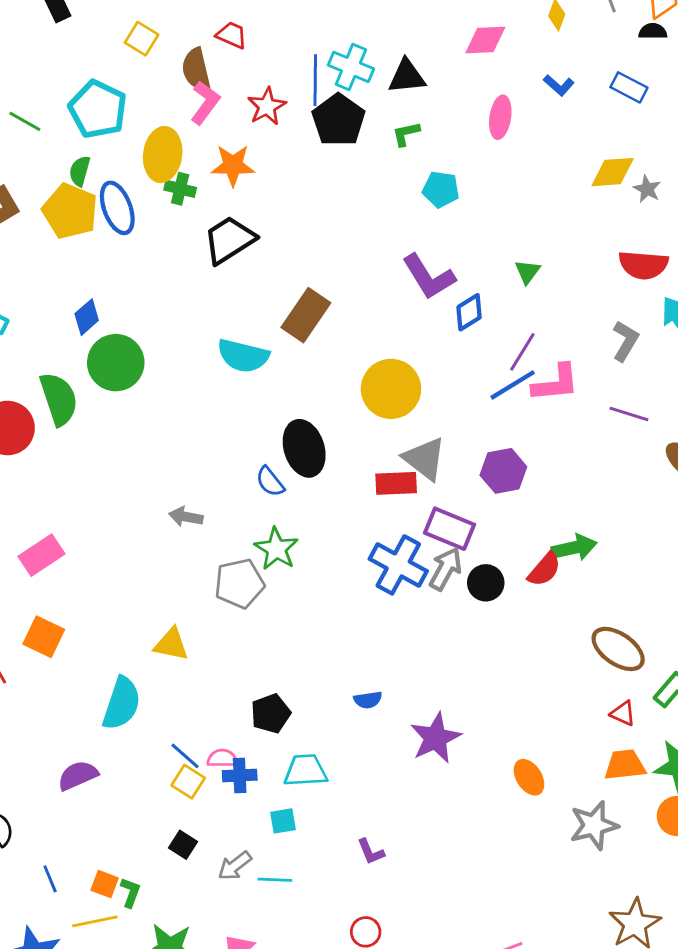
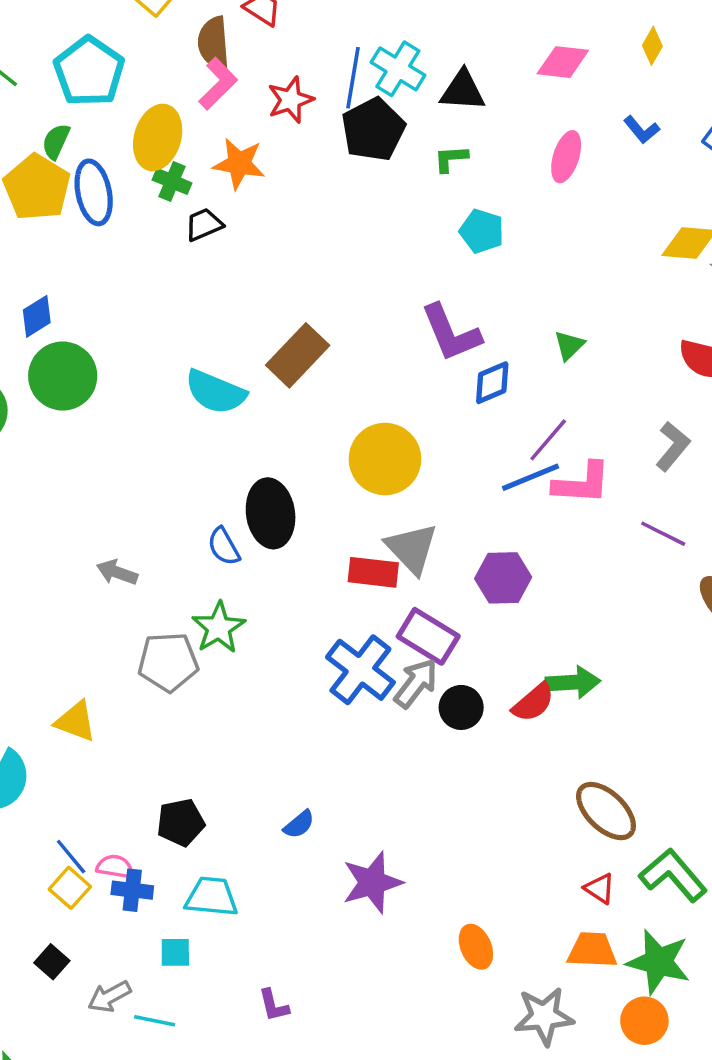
black trapezoid: (229, 240) -> (204, 225), moved, size x0.6
blue semicircle: (368, 700) -> (299, 824), turned -40

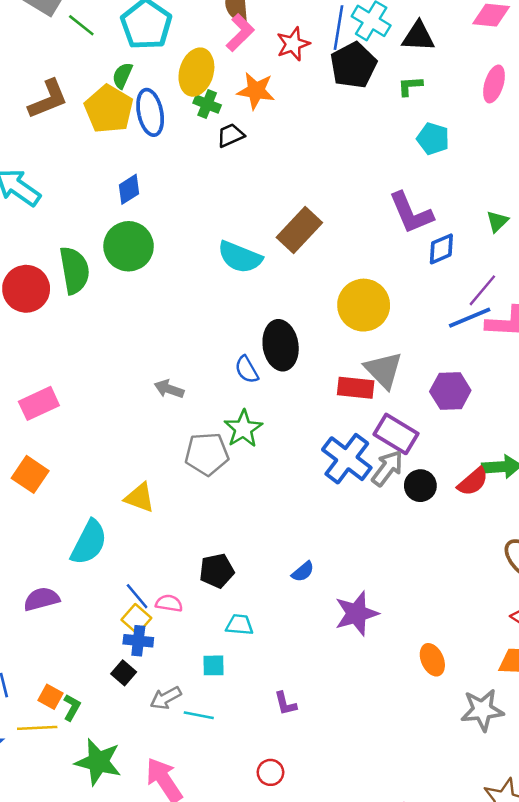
blue diamond: (37, 316) -> (129, 189), moved
blue cross: (132, 890) -> (138, 641), moved
cyan trapezoid: (211, 897) -> (240, 625), size x0.7

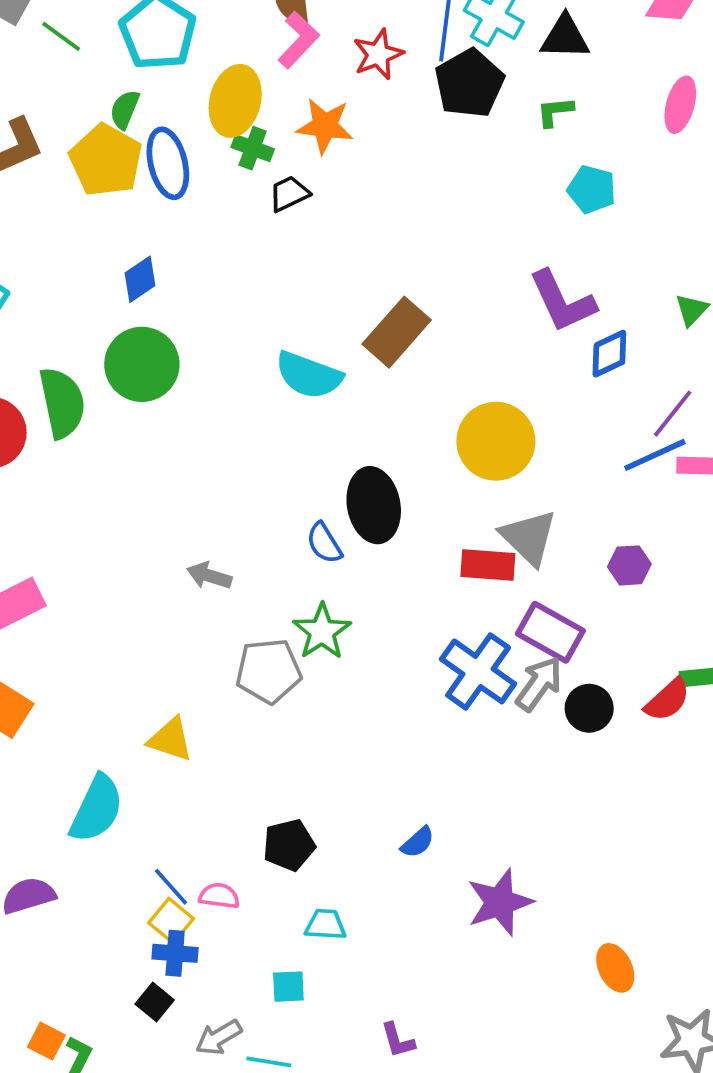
purple hexagon: (450, 391) -> (629, 565), size x0.7

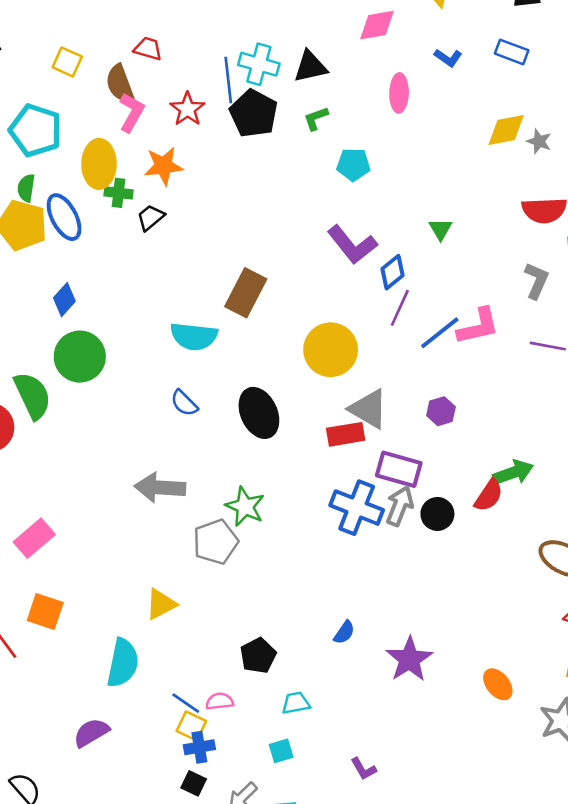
purple line: (673, 414) -> (400, 308), moved
blue semicircle: (324, 543) -> (184, 403), moved
gray arrow: (209, 576) -> (160, 488), size x1.6
yellow triangle: (170, 739) -> (161, 604), turned -32

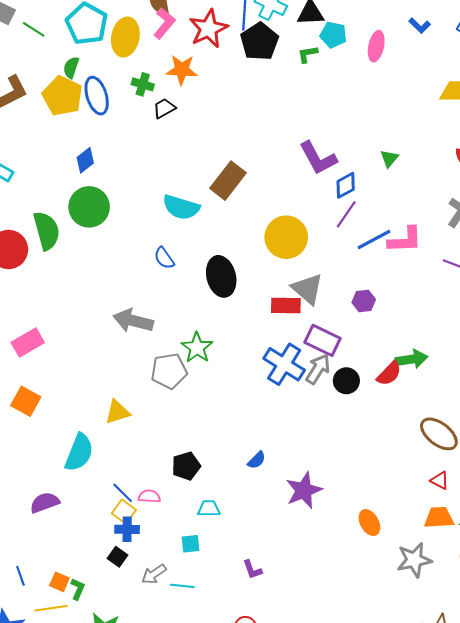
red star: (187, 109) -> (208, 29), size x1.4
yellow ellipse: (99, 164) -> (125, 37), moved
cyan pentagon: (353, 165) -> (333, 35), moved

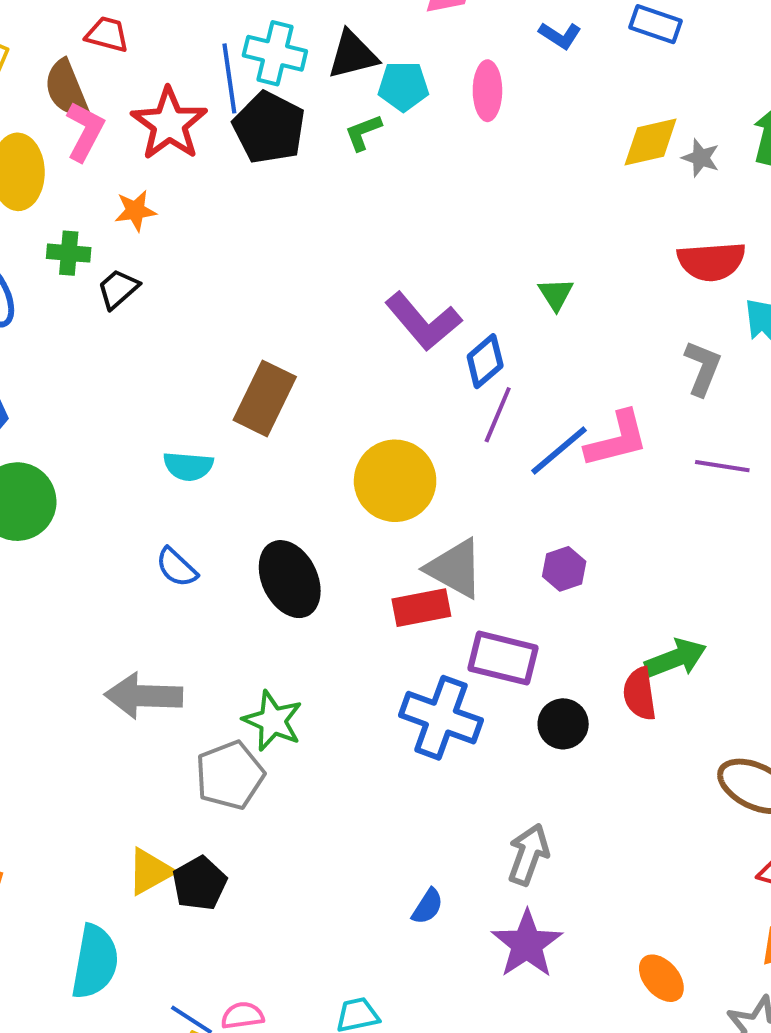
orange star: (182, 70) -> (135, 211), size x0.7
cyan semicircle: (181, 207) -> (188, 466), size x0.7
gray arrow: (318, 369) -> (528, 855), moved
red semicircle: (389, 374) -> (640, 694), turned 140
black pentagon: (186, 466) -> (199, 883), moved

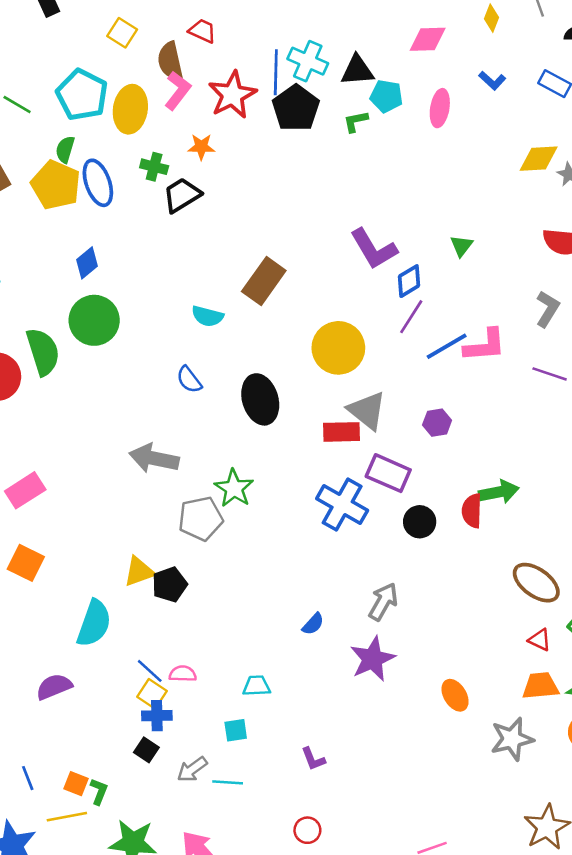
black trapezoid: (118, 289) -> (182, 195), size x1.4

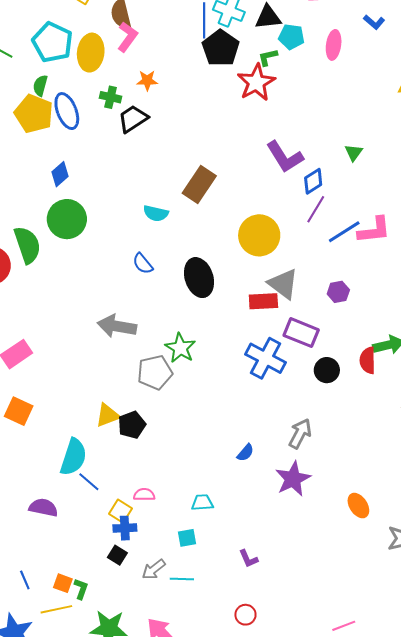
red star: (232, 95) -> (256, 82), moved
blue line: (150, 671) -> (89, 482), moved
purple semicircle: (54, 687) -> (43, 508), turned 36

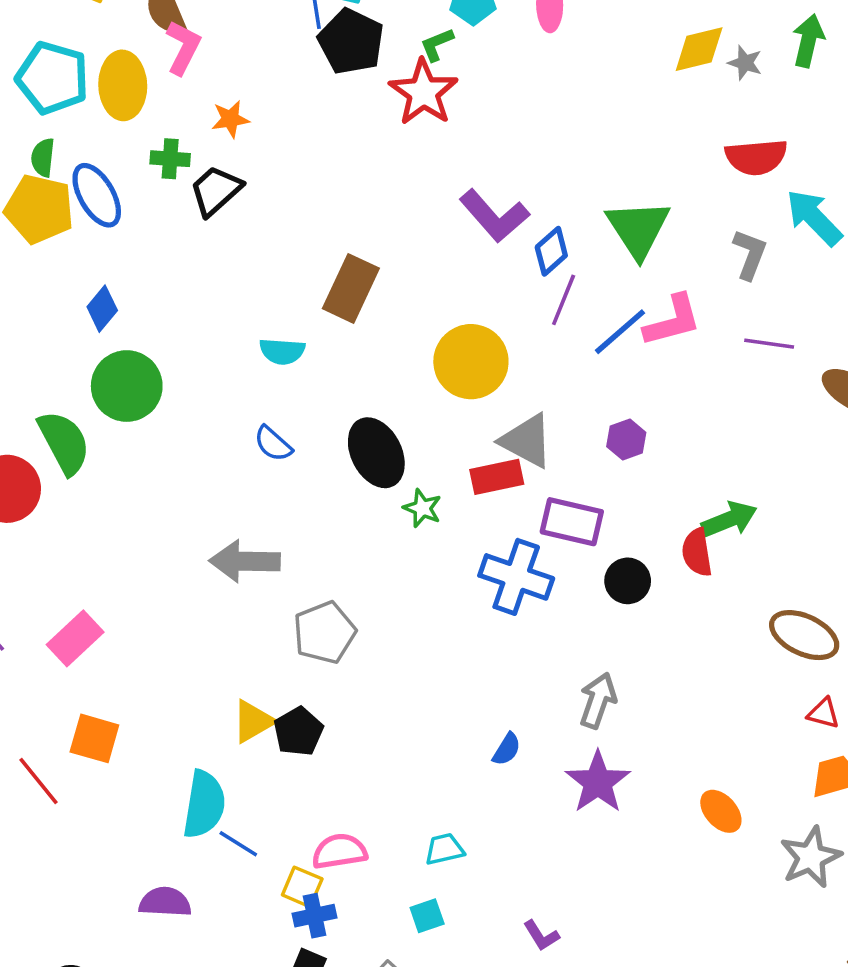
green triangle: (354, 153) -> (638, 229), moved, size x2.0
green star: (180, 348) -> (422, 508), moved, size x0.7
pink semicircle: (144, 495) -> (339, 851), size x1.4

